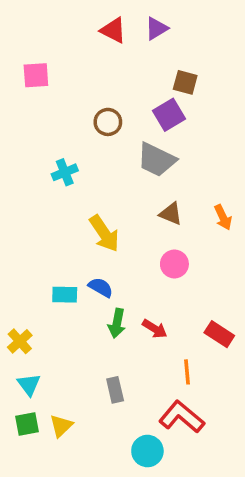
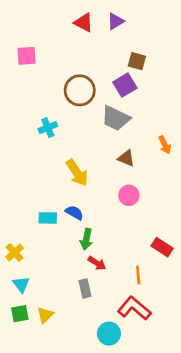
brown circle: (108, 122) -> (80, 90), size x1.5
orange arrow: (223, 217) -> (165, 145), moved
red arrow: (155, 329) -> (97, 263), moved

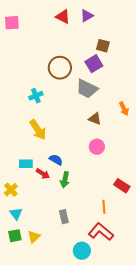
pink square: (27, 56) -> (12, 23), moved
yellow arrow: (77, 173) -> (38, 130), moved
cyan rectangle: (48, 218) -> (26, 164), moved
red arrow: (97, 263) -> (43, 174), moved

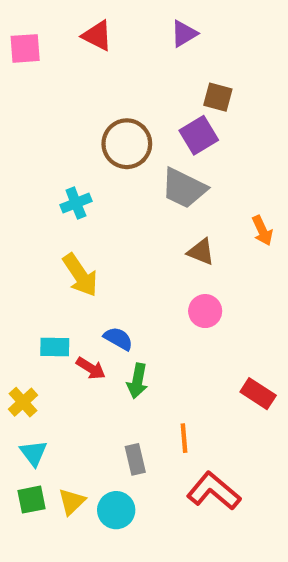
red triangle: (63, 17) -> (97, 36), moved
orange line: (104, 207) -> (184, 438), moved
cyan circle: (82, 251) -> (116, 510), moved

